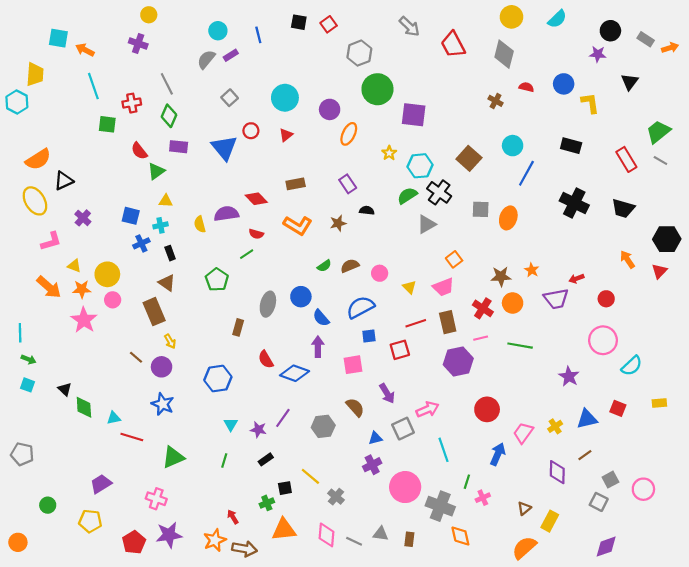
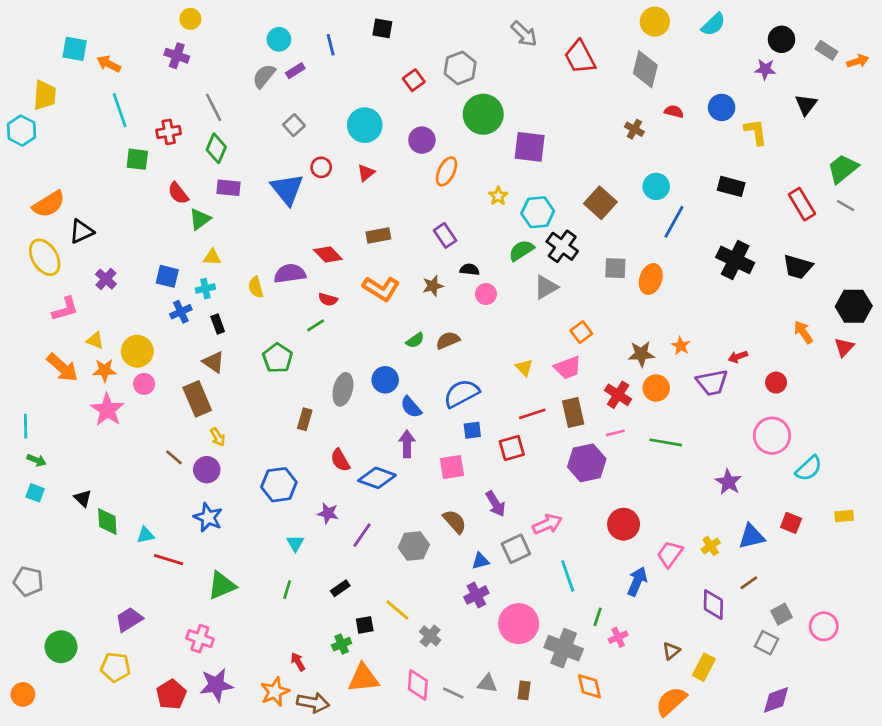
red square: (329, 24) -> (414, 80), moved
pink circle: (380, 273) -> (486, 294), moved
purple star: (258, 430) -> (328, 513), moved
green circle: (48, 505) -> (61, 647), size x1.5

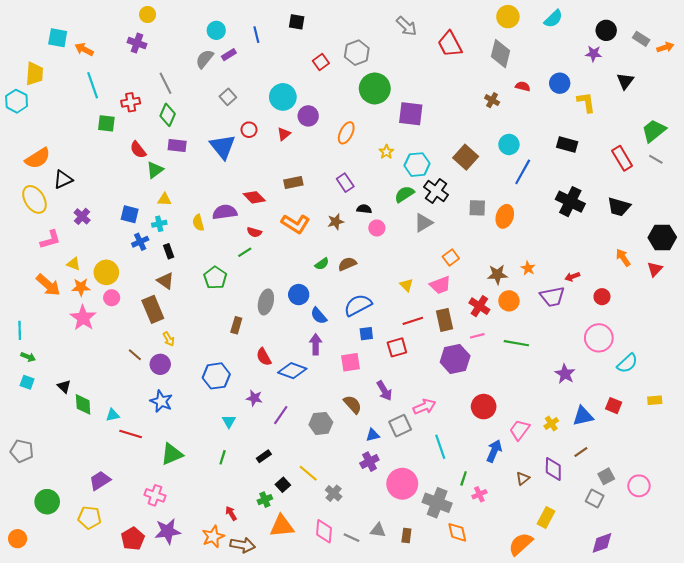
purple circle: (422, 140) -> (308, 116), moved
black square: (365, 625) -> (283, 485), turned -32
brown triangle: (671, 651) -> (523, 478), moved

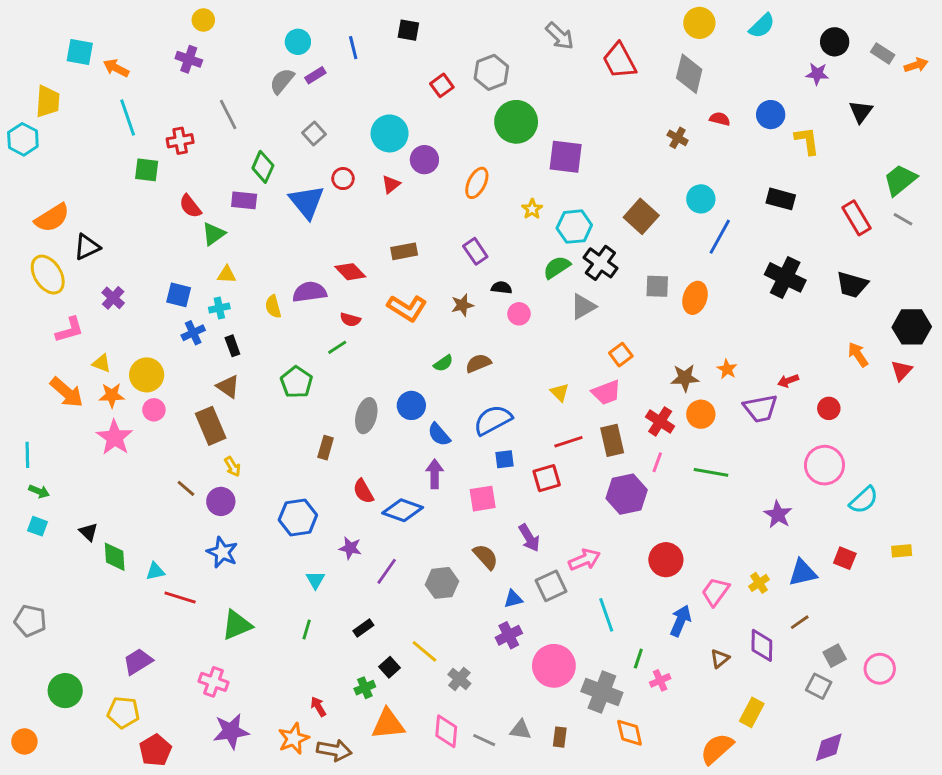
green diamond: (168, 115) -> (263, 167), moved
pink line: (477, 336) -> (657, 462), turned -56
red pentagon: (133, 539) -> (155, 750), moved

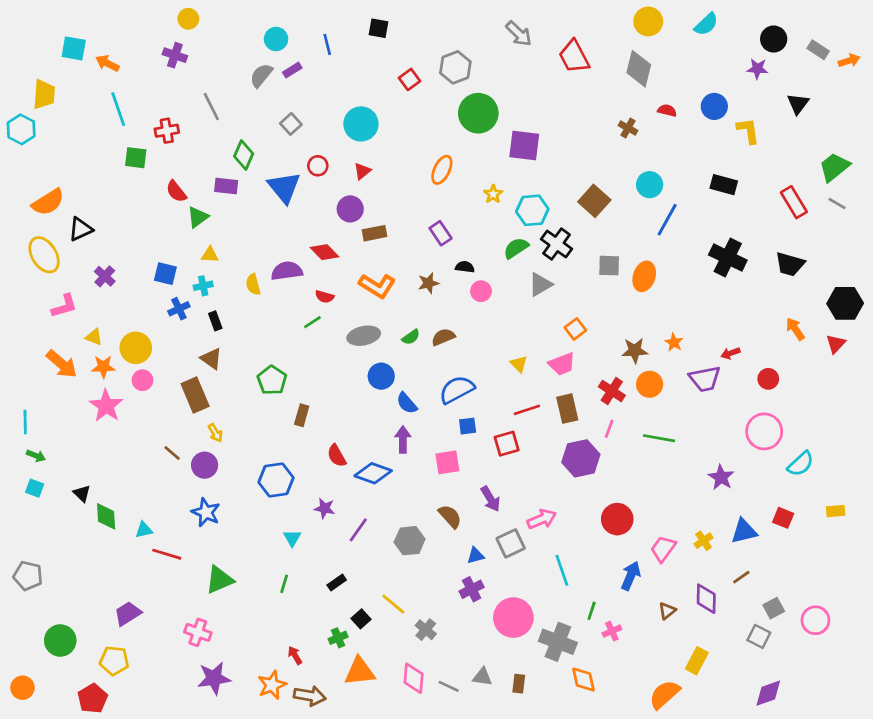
purple circle: (424, 160) -> (350, 209), moved
green pentagon: (296, 382) -> (272, 380), moved
gray ellipse: (366, 416) -> (364, 336), moved, turned 64
red pentagon: (155, 750) -> (93, 698), moved

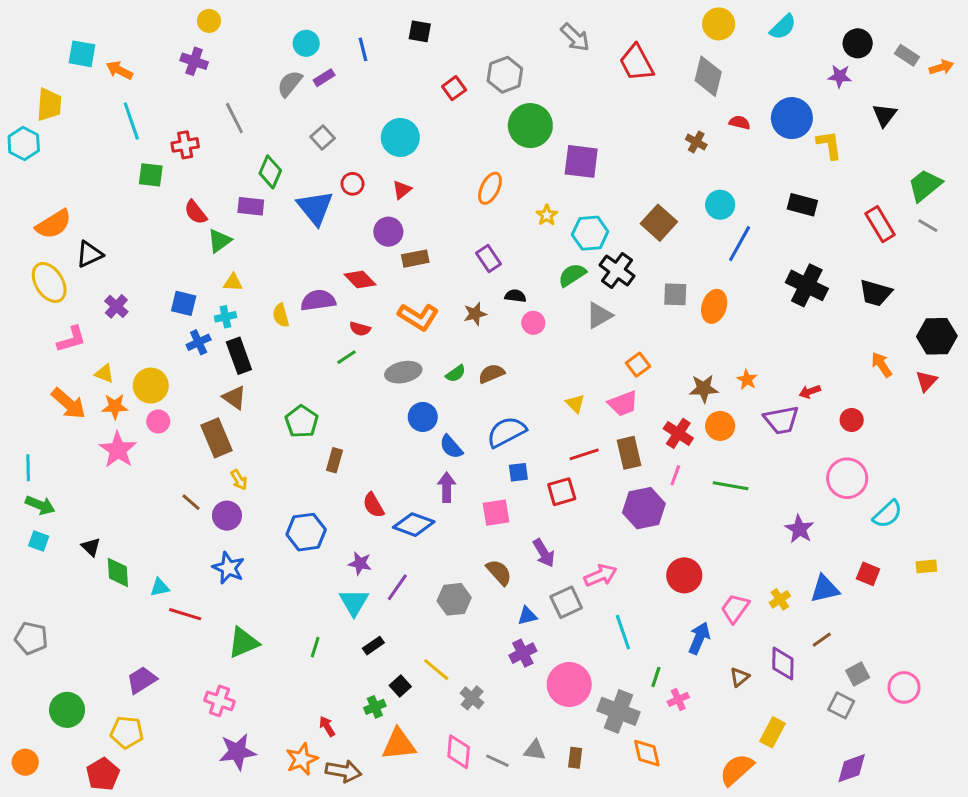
blue circle: (714, 106) -> (792, 118), size x1.4
black rectangle: (215, 321) -> (239, 356), size x1.6
green arrow: (36, 456) -> (40, 505), size x1.4
cyan triangle: (292, 538) -> (354, 602), moved, size x1.5

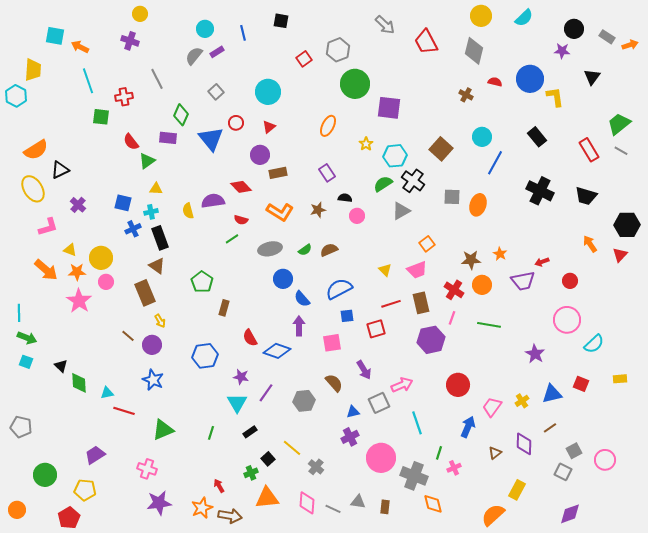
black rectangle: (802, 205) -> (537, 137), turned 36

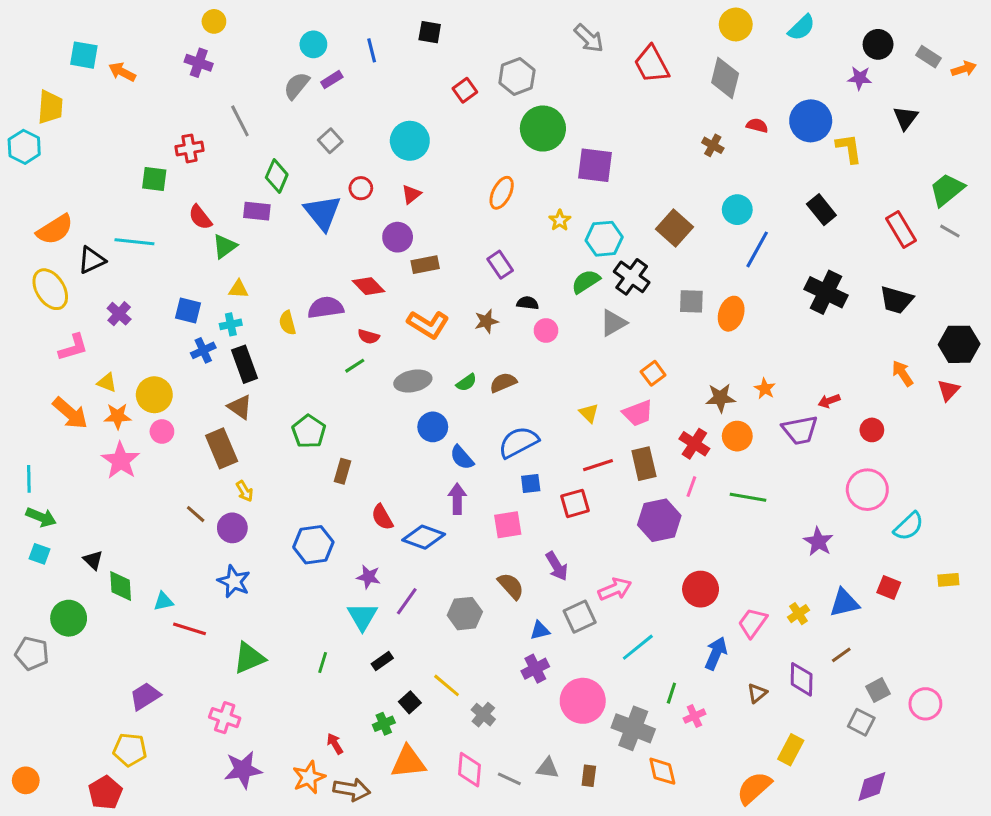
cyan line: (88, 81) -> (134, 242), moved, turned -65
cyan line: (417, 423) -> (638, 647), turned 70
green circle: (45, 475) -> (69, 618), moved

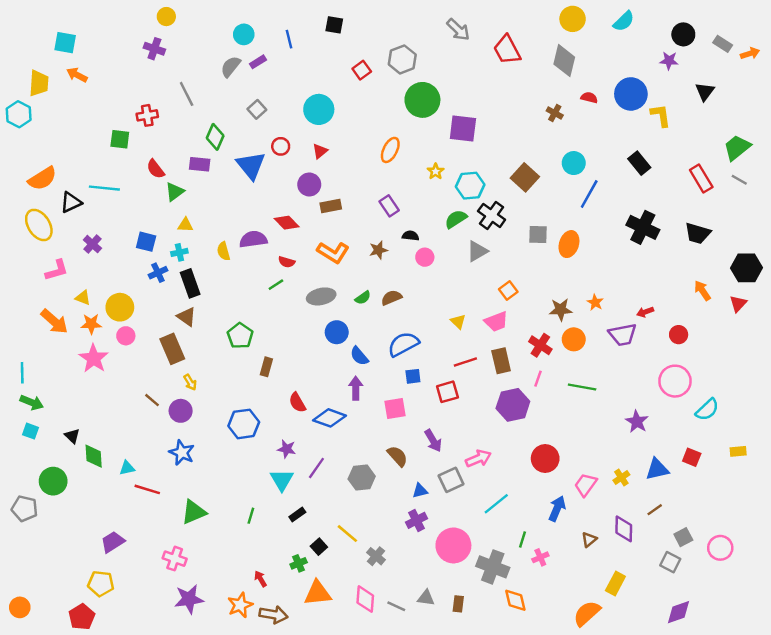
orange arrow: (122, 72) -> (77, 75), moved

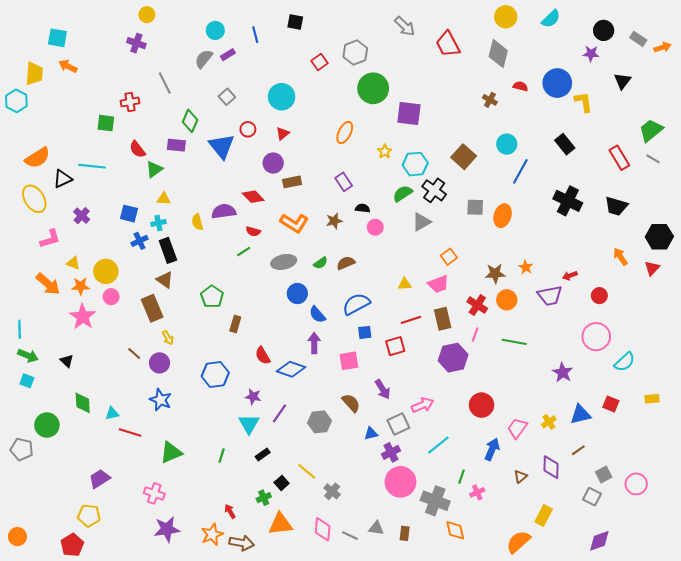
yellow triangle: (458, 321) -> (405, 284), turned -48
black triangle: (72, 436) -> (67, 361), moved
purple cross: (416, 520) -> (391, 452), moved

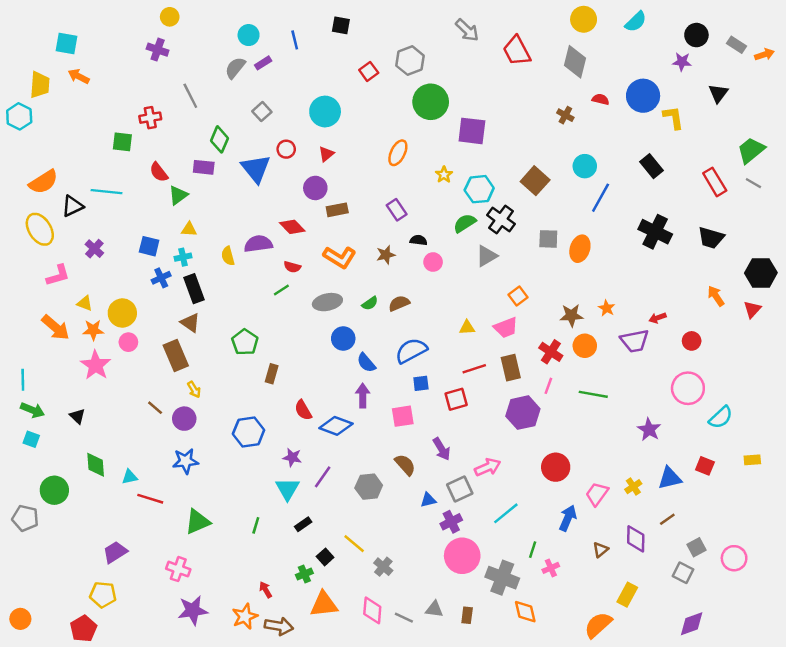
blue star: (161, 400) -> (185, 461), turned -30

